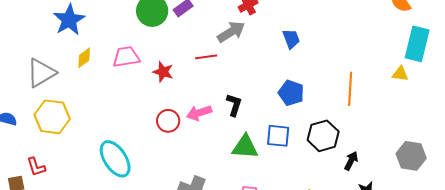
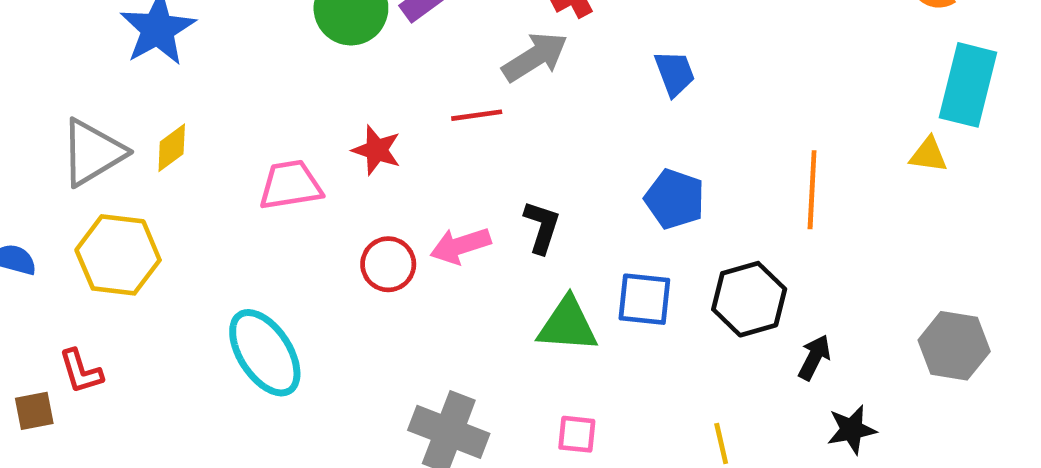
pink trapezoid: (126, 57) -> (290, 185), moved
yellow diamond: (84, 58) -> (172, 148), moved

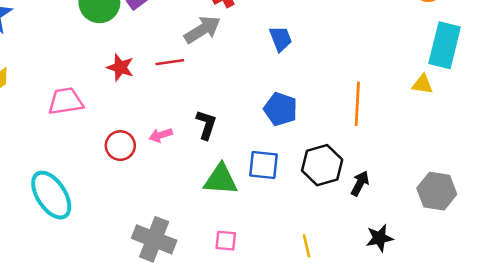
red star: (377, 150) -> (120, 67), moved
pink arrow: (460, 246) -> (161, 135), size x0.7
black arrow: (814, 357) -> (360, 183), moved

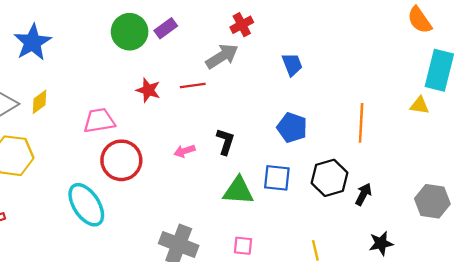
red circle: (120, 146) -> (121, 160), moved, size x1.5

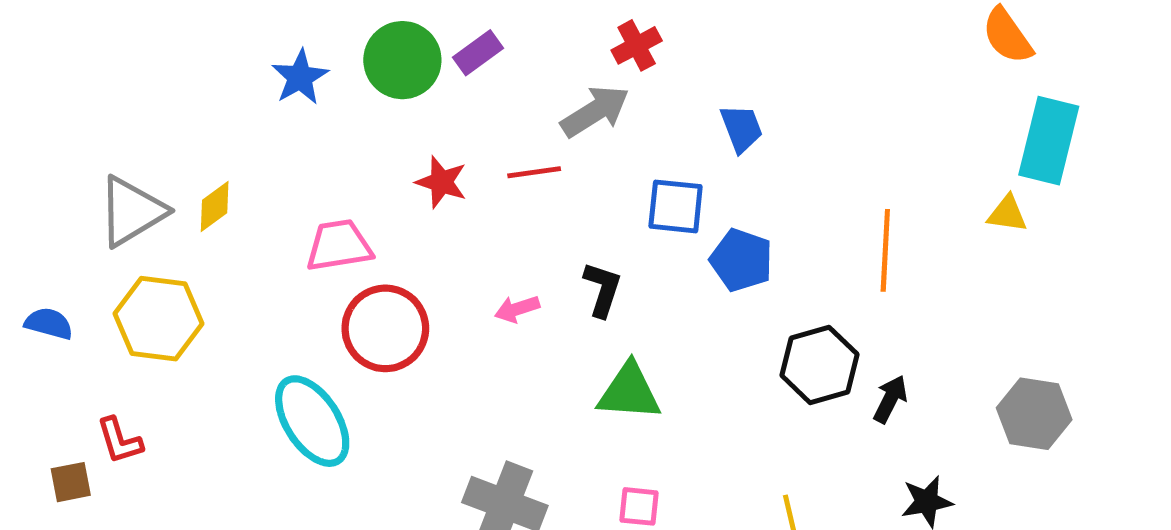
blue star: (32, 42) -> (300, 77), moved, size x0.7
blue square: (277, 178) -> (676, 206), moved

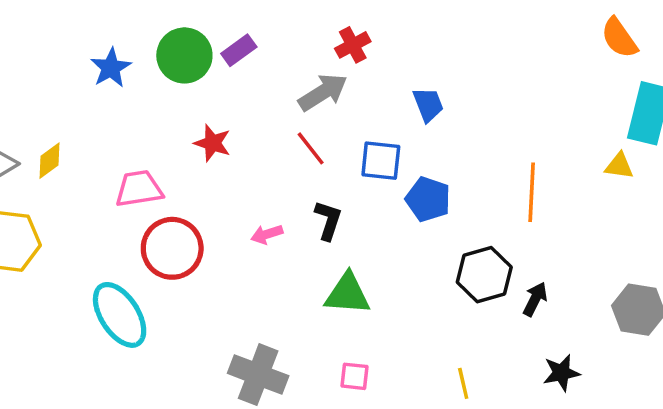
red line: (534, 172) -> (311, 148), moved, turned 60

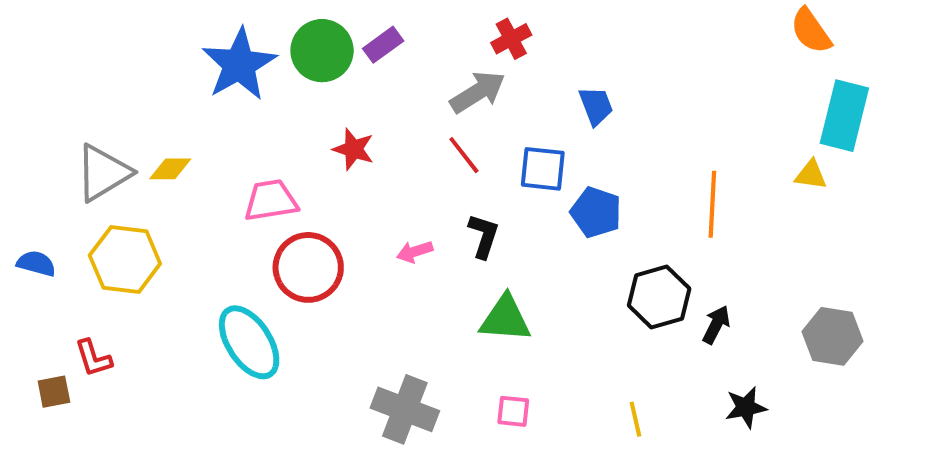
blue star: (111, 68) -> (239, 64), size x1.6
yellow diamond: (49, 161) -> (170, 169), turned 36

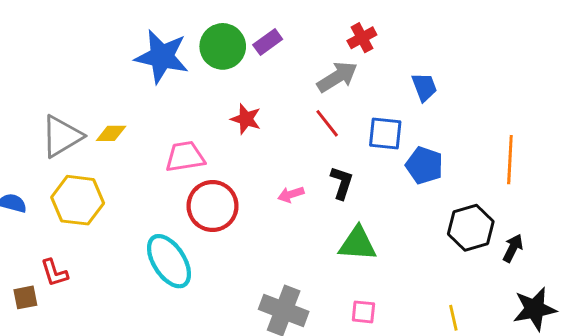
blue star: (239, 64) -> (162, 57), turned -30
black star: (746, 407) -> (535, 309), size x1.4

